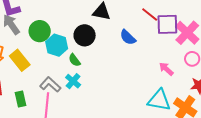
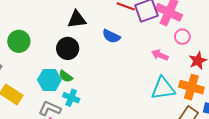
green circle: (40, 31) -> (19, 41), moved
cyan hexagon: (57, 45) -> (49, 80), moved

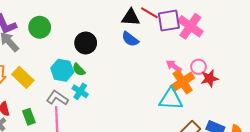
black triangle: (77, 19) -> (131, 17), moved
pink circle: (182, 37) -> (198, 67), moved
orange cross: (191, 87) -> (183, 82), moved, turned 30

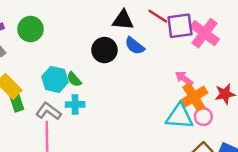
black triangle: (131, 17) -> (123, 20), moved
black circle: (86, 43) -> (104, 50), moved
pink circle: (198, 67) -> (203, 117), moved
cyan cross: (80, 91) -> (75, 104), turned -35
green rectangle: (29, 117) -> (17, 102), moved

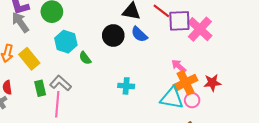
cyan hexagon: (55, 79) -> (66, 42), moved
green rectangle: (17, 102) -> (40, 88), moved
cyan cross: (75, 104) -> (126, 86), moved

